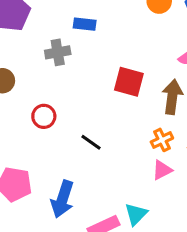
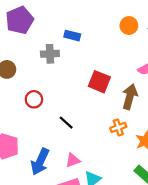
pink triangle: (162, 170) -> (73, 160), moved

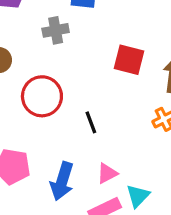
red circle: (34, 99) -> (42, 96), size x1.6
black line: (66, 123) -> (91, 122), turned 35

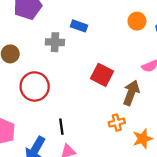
black line: (91, 122) -> (61, 127), moved

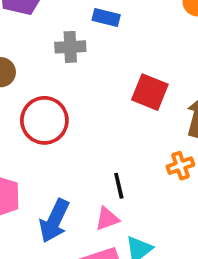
black line: (61, 127) -> (119, 186), moved

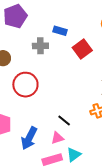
red square: (150, 92) -> (82, 49), moved, turned 30
black line: (119, 186) -> (64, 121), turned -40

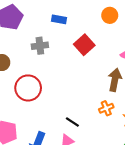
blue rectangle: (60, 31) -> (59, 19), moved

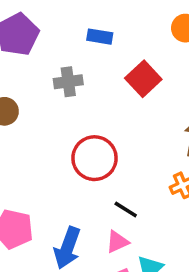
red circle: (28, 88) -> (95, 158), moved

